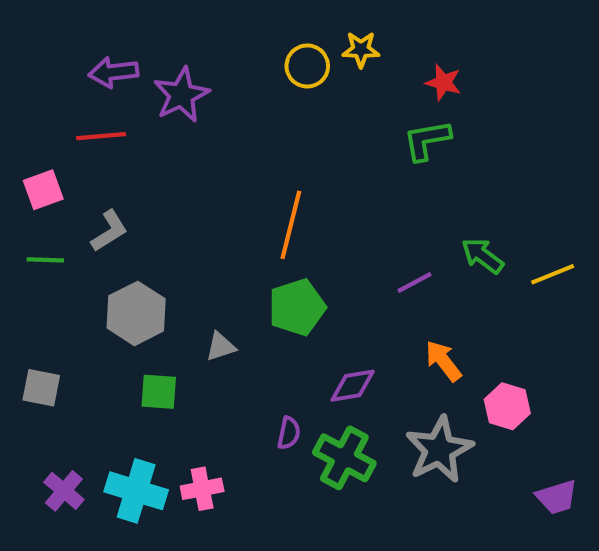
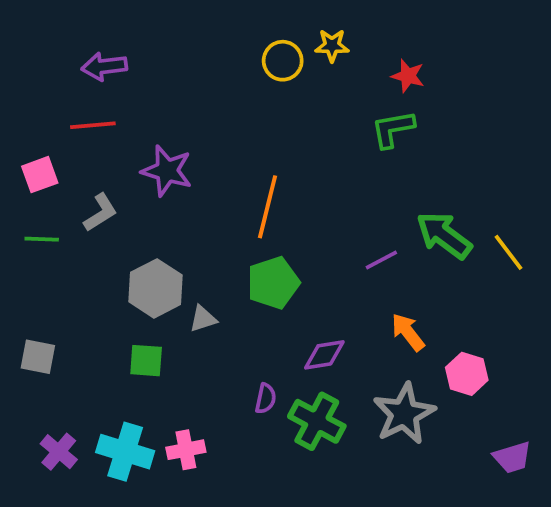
purple star: (181, 95) -> (167, 171), moved, turned -30
green arrow: (483, 256) -> (444, 235), size x1.4
yellow line: (553, 274) -> (508, 252), turned 75
gray hexagon: (136, 313) -> (156, 288), moved

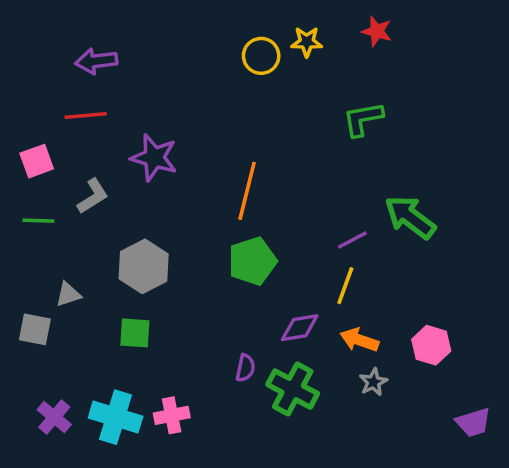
red star: (408, 76) -> (377, 31), moved
yellow line: (508, 252) -> (345, 286), moved, turned 57
gray triangle: (203, 319) -> (68, 294), moved
orange arrow: (408, 332) -> (359, 340), moved, turned -33
gray star: (404, 414) -> (373, 382), size x0.5

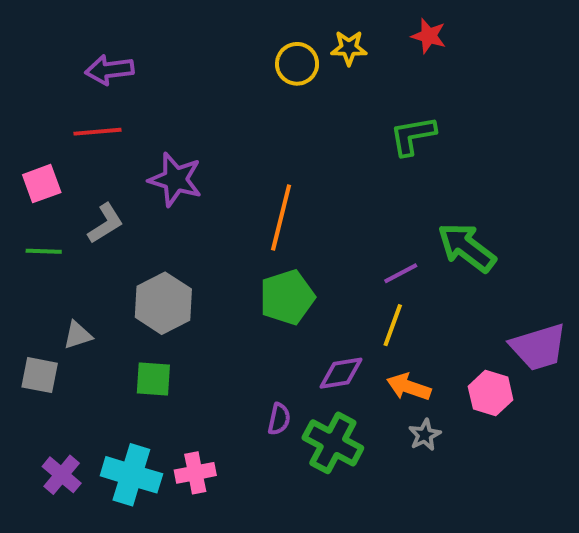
purple trapezoid: (473, 422) -> (538, 347), moved, size x1.4

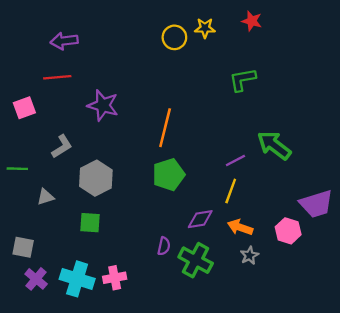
gray L-shape: (106, 223) -> (62, 146), moved
green line: (44, 251) -> (17, 169), moved
gray square: (40, 375) -> (23, 247), moved

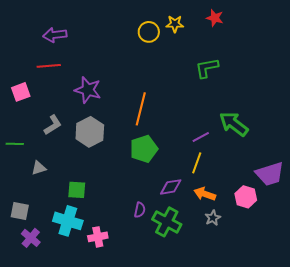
gray hexagon: (96, 178) -> (90, 132), moved
cyan cross: (77, 279) -> (68, 221), moved

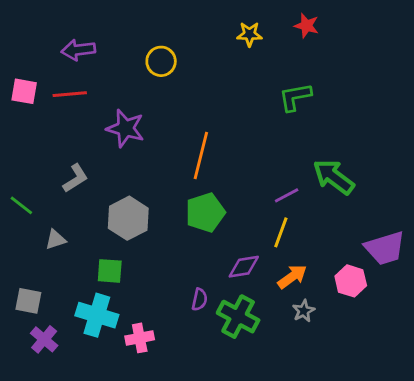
yellow circle: (149, 32) -> (161, 61), moved
pink square: (21, 92) -> (24, 91), moved, turned 30
gray hexagon: (90, 132) -> (128, 218), moved
green line: (15, 144) -> (21, 205), turned 36
orange arrow: (205, 194) -> (292, 277), turned 125

